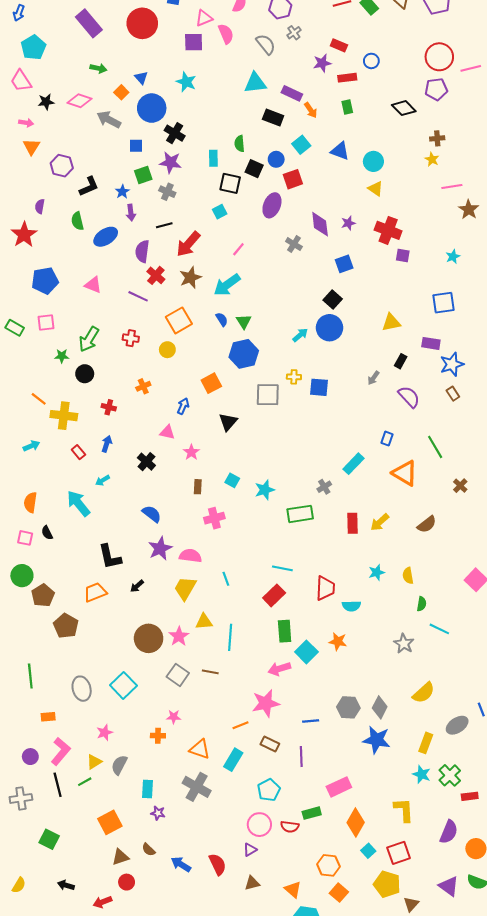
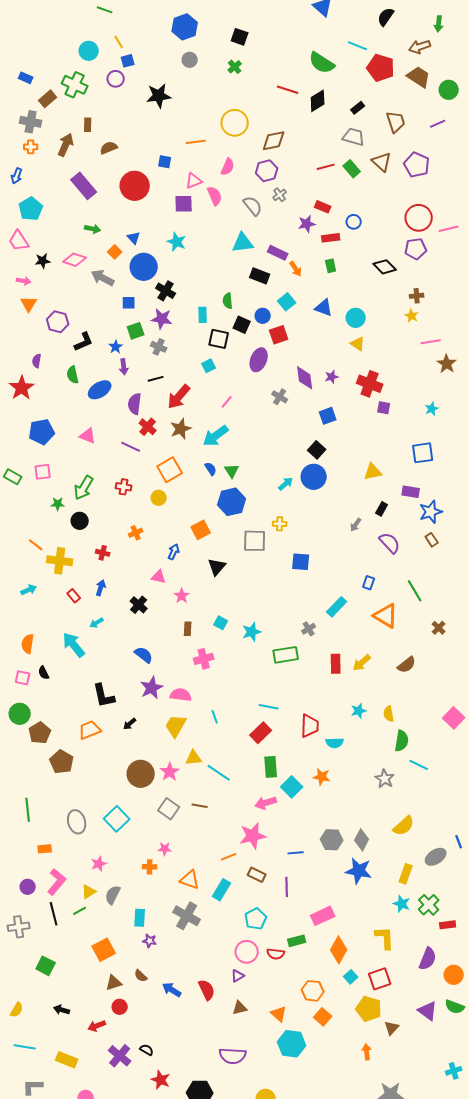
blue square: (319, 387) -> (301, 562), moved
green semicircle: (422, 604) -> (402, 741), size x1.5
cyan line: (230, 637) -> (219, 773), turned -60

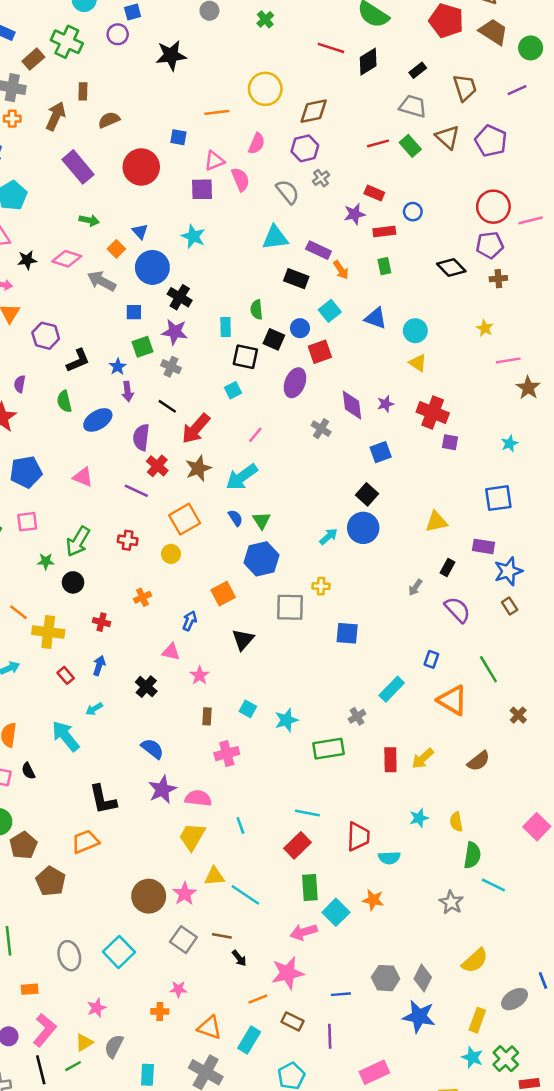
brown cross: (417, 296) -> (498, 279), moved
black line: (156, 379) -> (167, 406), turned 49
black arrow: (130, 724) -> (239, 958), moved, turned -88

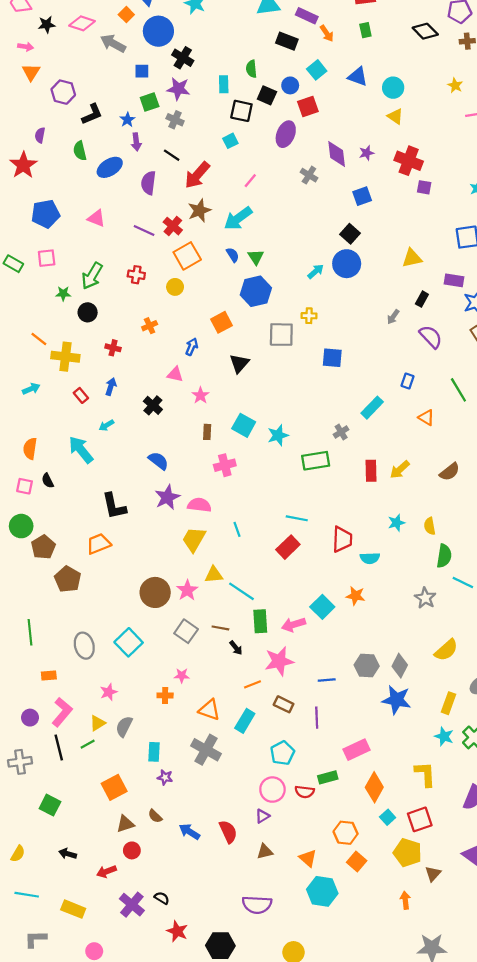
red cross: (157, 466) -> (173, 226), moved
orange triangle: (452, 700) -> (426, 418), size x0.6
cyan square: (248, 709) -> (244, 425), size x1.5
green rectangle: (310, 887) -> (260, 621), moved

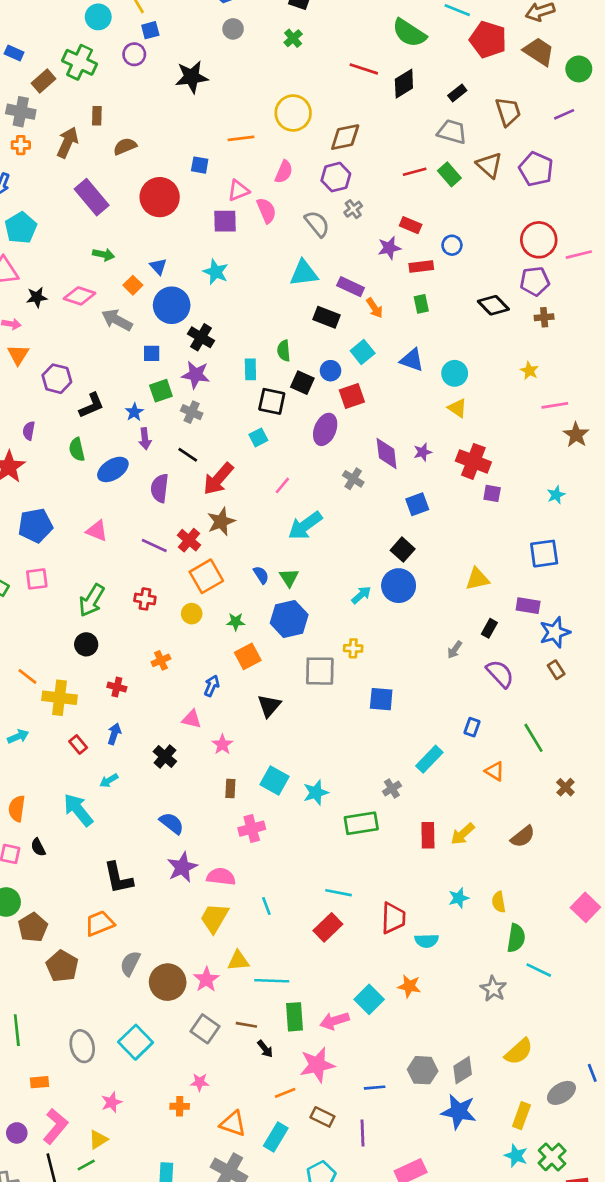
cyan arrow: (238, 218) -> (305, 526), moved
green star: (63, 294) -> (236, 622), moved
cyan line: (241, 591) -> (272, 981), turned -32
gray diamond: (400, 666) -> (463, 1070), turned 30
gray semicircle: (124, 726) -> (130, 963), moved

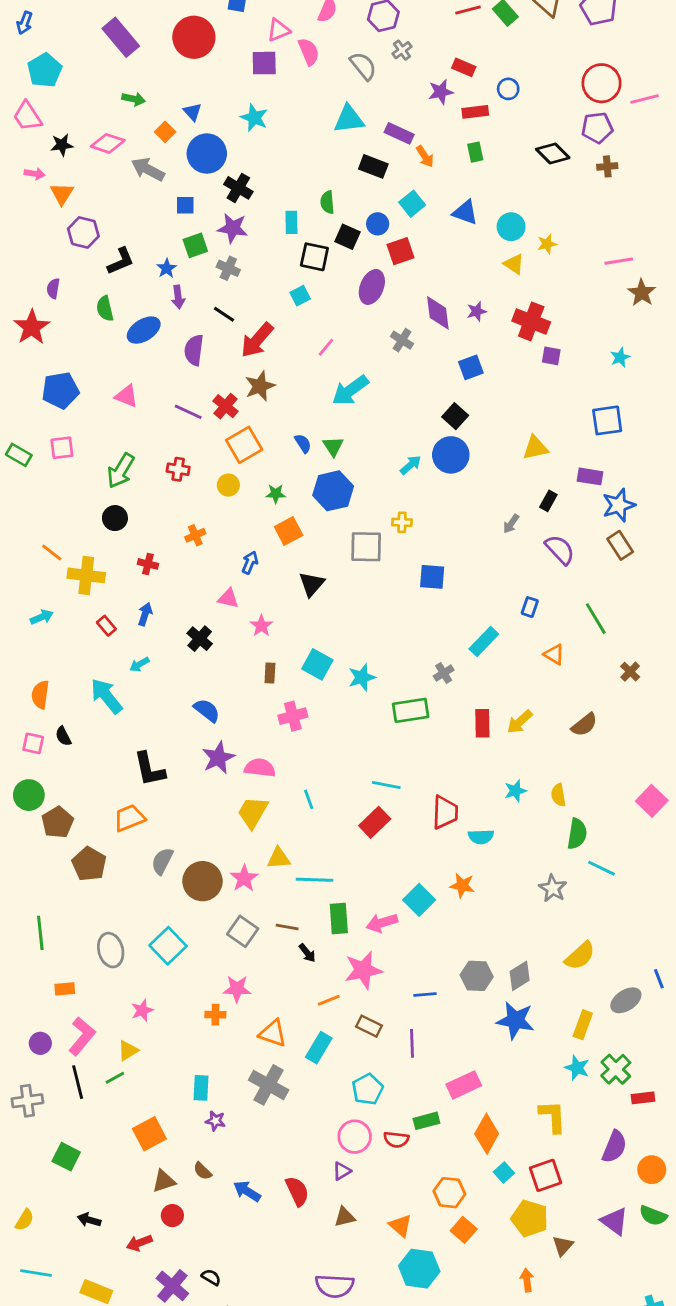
orange triangle: (18, 355) -> (62, 194), moved
yellow star: (529, 371) -> (547, 244), moved, turned 30
brown rectangle: (556, 670) -> (620, 545), size x1.4
pink star: (200, 1082) -> (237, 989), size x1.4

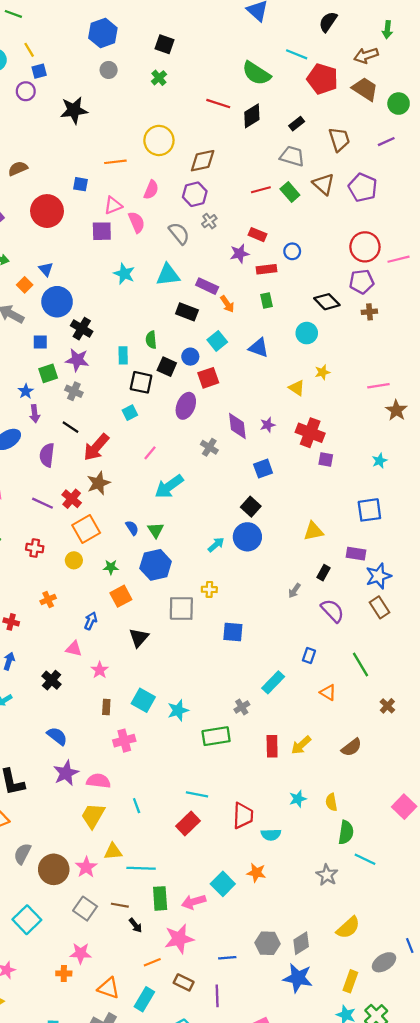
cyan star: (254, 118) -> (124, 274), moved
cyan circle: (511, 227) -> (307, 333), moved

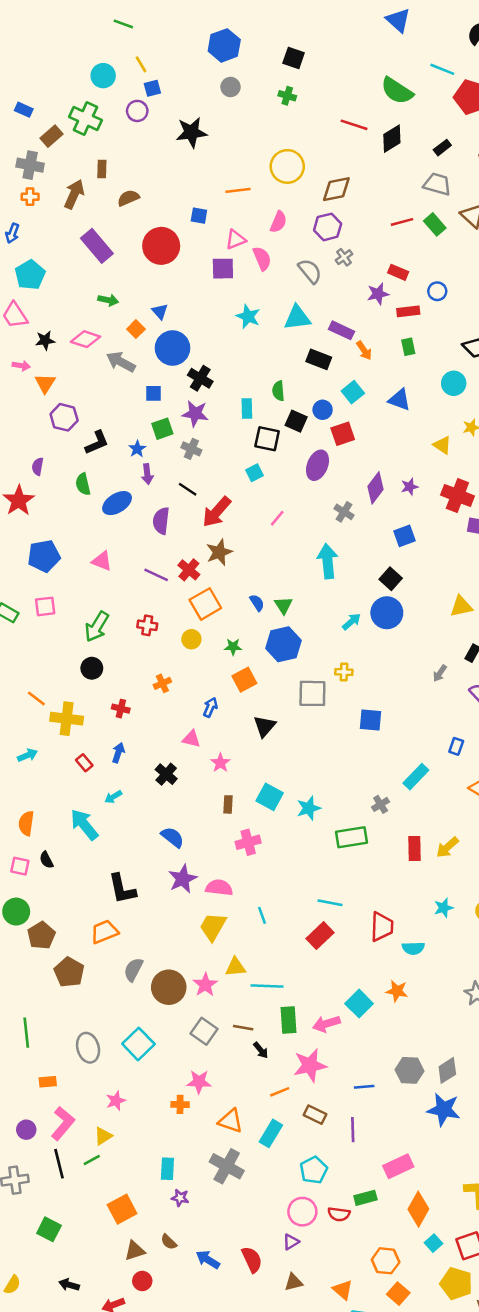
green cross: (159, 78) -> (287, 96), turned -32
purple diamond: (237, 426) -> (375, 488), turned 44
cyan arrow: (169, 486) -> (328, 561), moved, turned 120

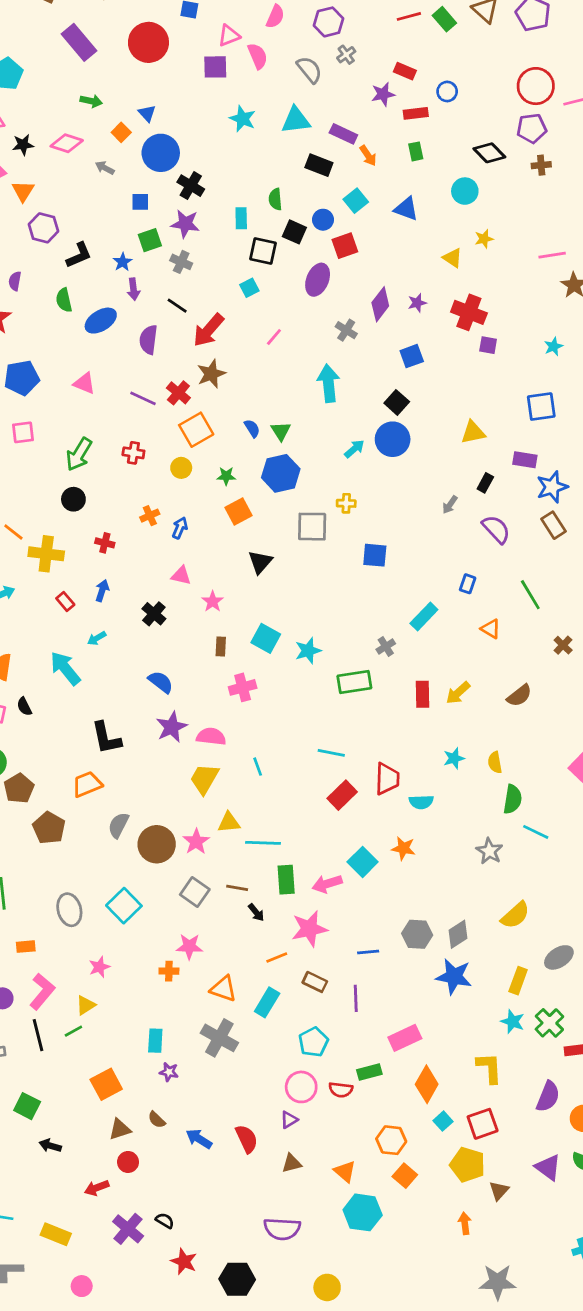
gray arrow: (121, 362) -> (105, 168), size x0.6
blue arrow: (210, 707) -> (180, 528), moved
red rectangle: (320, 936) -> (342, 795), moved
black arrow: (69, 1285) -> (50, 1146), moved

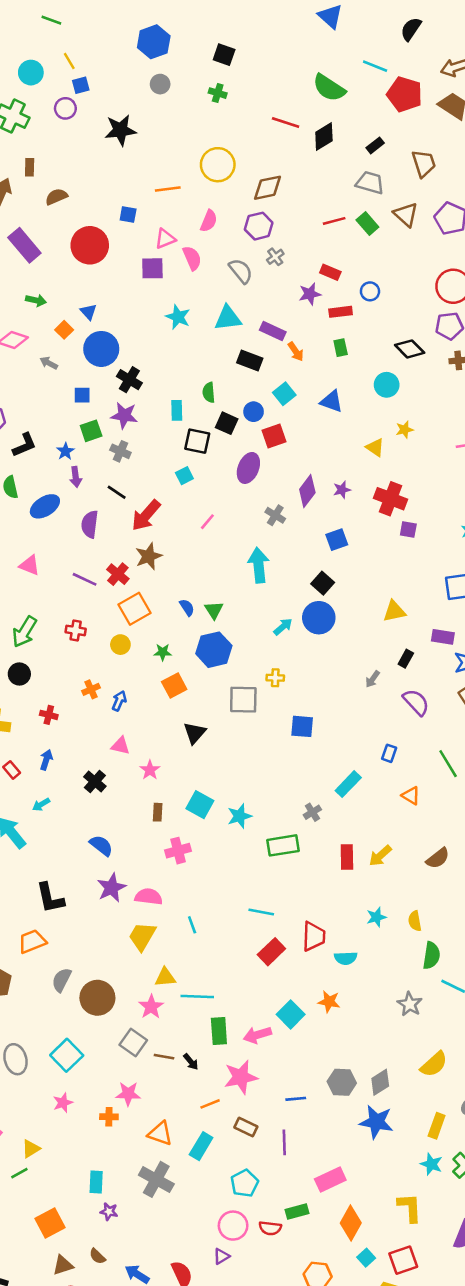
pink star: (196, 842) -> (151, 1007), moved
brown line: (237, 888) -> (164, 1057), moved
pink star: (99, 967) -> (63, 1103), moved

